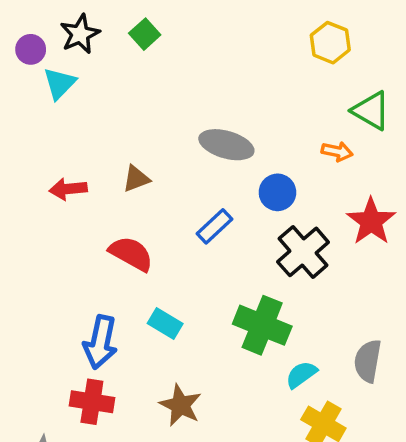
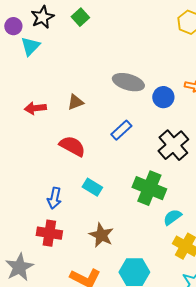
blue circle: (277, 192) -> (163, 97), moved
blue arrow: (100, 342) -> (54, 198), size x0.7

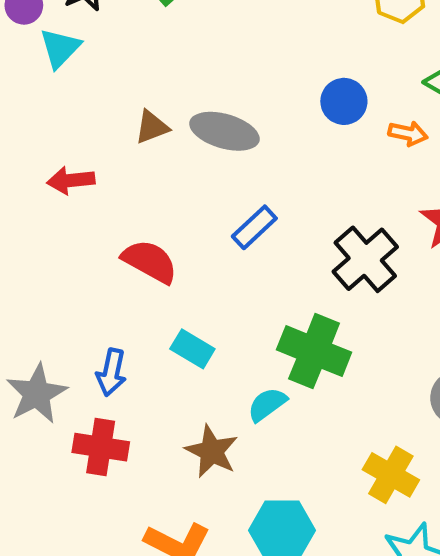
gray ellipse: (128, 82) -> (224, 131), moved
blue circle: (163, 97) -> (344, 101), moved
brown triangle: (75, 102) -> (152, 127), moved
cyan semicircle: (172, 217) -> (267, 404), moved
gray star: (19, 267) -> (37, 394), moved

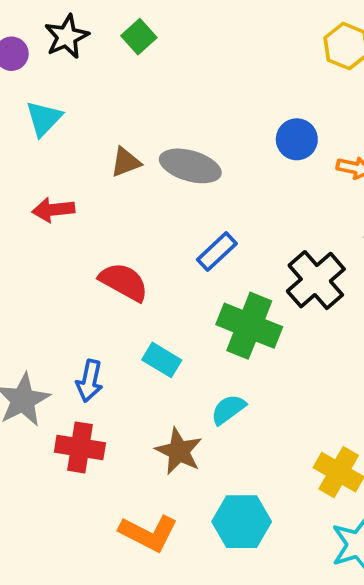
cyan triangle: (60, 48) -> (44, 118), moved
green cross: (314, 351) -> (249, 326), moved

